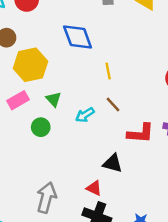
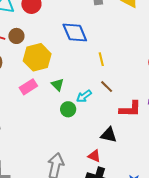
green circle: (41, 127) -> (68, 109), moved

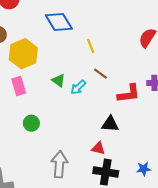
green triangle: (58, 85) -> (59, 80), moved
pink rectangle: (28, 87) -> (19, 86), turned -66
green circle: (68, 109) -> (31, 123), moved

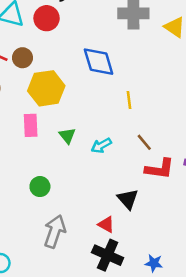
brown line: (100, 74) -> (144, 142), moved
green triangle: (59, 80) -> (67, 136), moved
green circle: (31, 123) -> (40, 187), moved
black triangle: (110, 124) -> (128, 199), turned 30

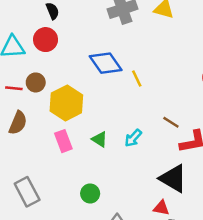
yellow line: (129, 100) -> (137, 78), moved
black triangle: (128, 199) -> (173, 178), size x1.4

